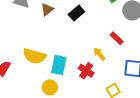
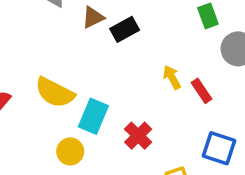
black rectangle: (76, 13) -> (125, 29), moved
yellow arrow: (99, 54) -> (172, 77), moved

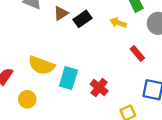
yellow arrow: (172, 77) -> (118, 23), moved, turned -35
yellow circle: (70, 151) -> (27, 99), moved

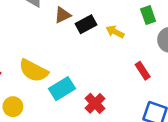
yellow arrow: (118, 23) -> (115, 32), moved
cyan rectangle: (68, 78) -> (62, 89), turned 35

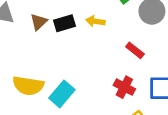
black rectangle: (86, 24) -> (65, 23), turned 30
red cross: (95, 103) -> (124, 87), moved

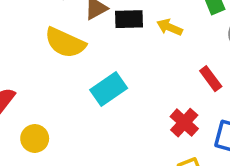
yellow semicircle: (28, 86) -> (65, 43), moved
cyan rectangle: (62, 94) -> (109, 89), moved

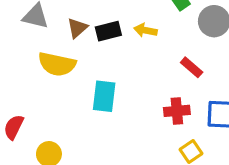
cyan rectangle: (109, 89) -> (104, 96), turned -36
red cross: (184, 123) -> (177, 111), turned -35

